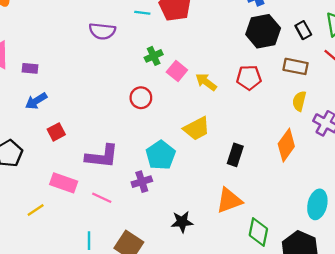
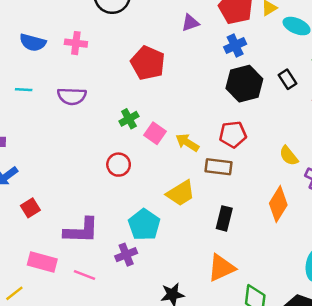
cyan line: (142, 13) -> (24, 90), moved
brown rectangle: (295, 66) -> (219, 167), moved
yellow semicircle: (299, 101) -> (289, 156), turned -48

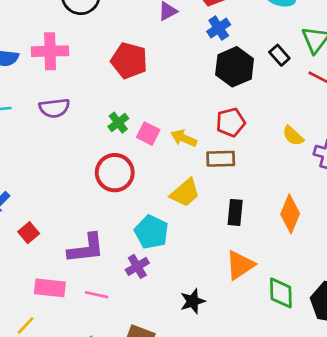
pink cross: (76, 43) -> (50, 51), size x1.5
red circle: (119, 165) -> (115, 173), size x1.5
orange diamond: (278, 204) -> (290, 214), moved

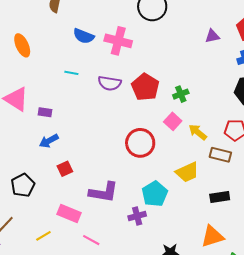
red pentagon: (129, 61) -> (145, 87), moved
green cross: (118, 123) -> (181, 94), moved
black rectangle: (235, 212) -> (220, 197), turned 60
pink line: (97, 295) -> (91, 240), moved

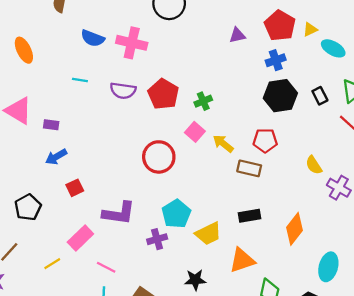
yellow trapezoid: (187, 172) -> (208, 234), moved
pink rectangle: (69, 214) -> (80, 238), turned -65

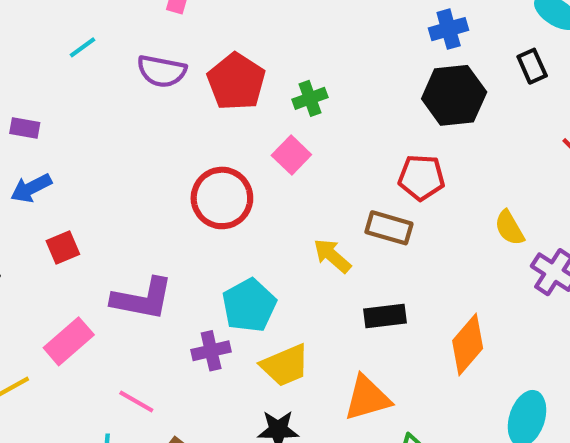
cyan line: (80, 80) -> (83, 47), turned -48
black rectangle: (320, 96) -> (532, 66), moved
yellow arrow: (223, 144) -> (332, 256), moved
yellow trapezoid: (208, 234) -> (285, 365), moved
pink line: (106, 267) -> (136, 402), moved

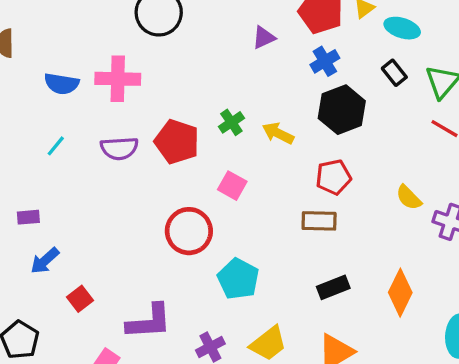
green cross: (310, 98) -> (231, 122), moved
yellow arrow: (332, 256) -> (278, 133), moved
cyan pentagon: (249, 305) -> (238, 279), moved

